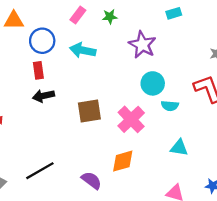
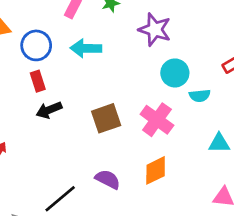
purple semicircle: (91, 180) -> (108, 179), moved

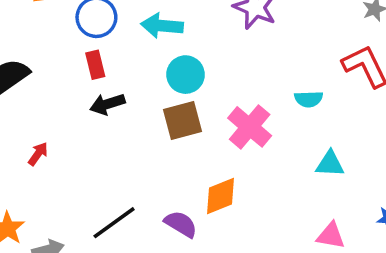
cyan circle: (175, 73) -> (186, 75), moved
orange diamond: (156, 170) -> (220, 196), moved
purple semicircle: (108, 179) -> (181, 224), moved

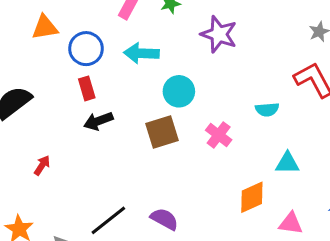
cyan circle: (186, 75) -> (179, 91), moved
pink cross: (250, 127) -> (219, 135), size x0.7
orange diamond: (220, 196) -> (252, 197), moved

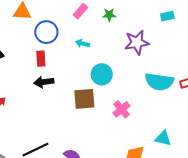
purple star: (219, 34) -> (137, 42), turned 30
cyan arrow: (141, 53) -> (82, 43), size x0.6
cyan semicircle: (267, 109) -> (159, 82), moved, size x1.8

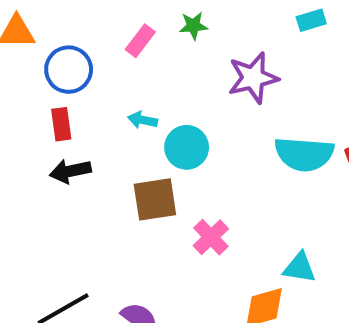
pink rectangle: (80, 11) -> (140, 41), moved
cyan arrow: (82, 43) -> (143, 120), moved
pink cross: (122, 109) -> (211, 237), moved
cyan triangle: (163, 138) -> (300, 268), moved

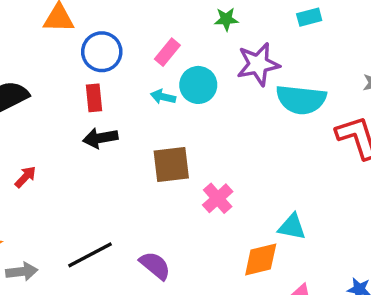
green star: (193, 26) -> (226, 19), moved
pink rectangle: (140, 41) -> (167, 52), moved
cyan circle: (187, 147) -> (198, 85), moved
cyan semicircle: (304, 154) -> (301, 100), moved

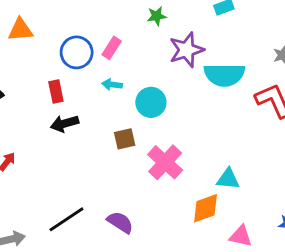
blue circle: (102, 52) -> (77, 52), moved
cyan circle: (198, 85) -> (151, 102), moved
brown square: (171, 165) -> (125, 139), size x0.7
pink cross: (218, 198) -> (165, 162), size x1.4

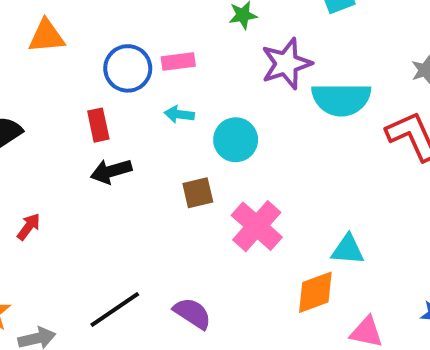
pink rectangle: (112, 48) -> (178, 61), turned 50

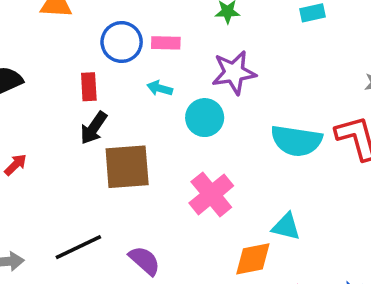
purple star: (286, 64) -> (234, 73), moved
cyan semicircle: (341, 99) -> (296, 141), moved
black arrow: (111, 171) -> (94, 128), turned -48
brown square: (198, 193) -> (127, 167), moved, size x1.8

